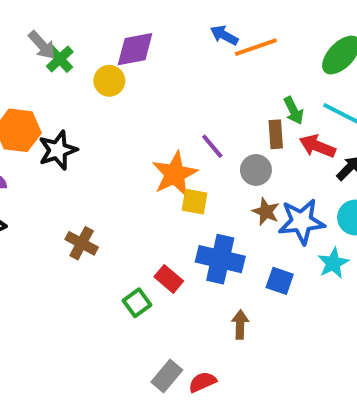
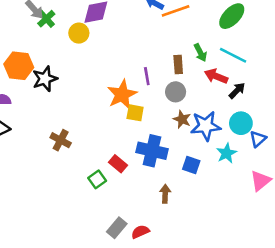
brown rectangle: (276, 134) -> (178, 64), moved
purple line: (212, 146) -> (147, 76), turned 30

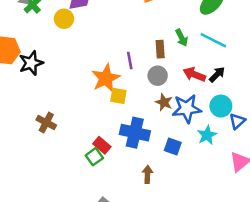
red arrow: (216, 76) -> (194, 74), moved
green square: (97, 179) -> (94, 157), moved

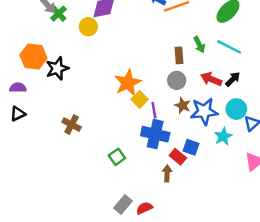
purple line: (130, 60) -> (154, 110), moved
yellow square: (118, 96) -> (140, 99), turned 35
red rectangle: (102, 145) -> (178, 157), moved

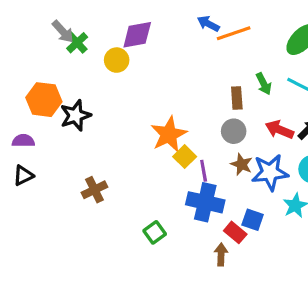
brown cross: (72, 125) -> (94, 190), turned 36

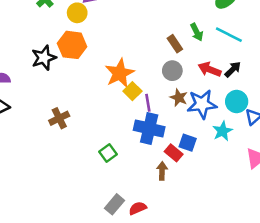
brown rectangle: (237, 98) -> (175, 44), turned -30
orange hexagon: (44, 100) -> (72, 45), moved

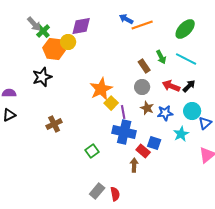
orange hexagon: (72, 45) -> (54, 49), moved
blue star: (202, 104) -> (165, 113), size x0.7
red semicircle: (138, 208) -> (115, 194), turned 104

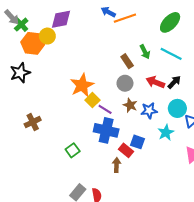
purple line: (123, 112) -> (105, 109), turned -48

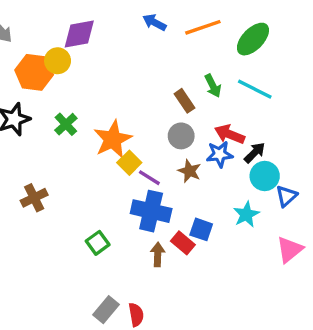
orange line: (125, 18) -> (203, 27), moved
green cross: (21, 25) -> (66, 124), moved
black arrow: (174, 82) -> (255, 153), moved
blue star: (149, 110) -> (220, 154), moved
brown arrow: (117, 165) -> (158, 255), moved

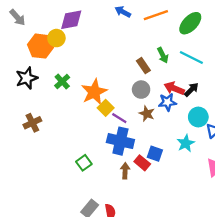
black arrow: (255, 153) -> (191, 90), moved
brown cross: (34, 198) -> (32, 123), moved

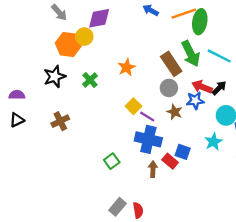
gray arrow: (18, 17) -> (59, 13), moved
green ellipse: (190, 23) -> (200, 22), moved, turned -35
green arrow: (163, 55) -> (191, 54), size x1.6
brown rectangle: (143, 66) -> (171, 64), size x1.5
orange star: (94, 92) -> (127, 67), moved, size x0.7

